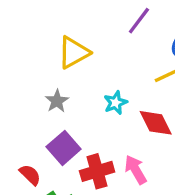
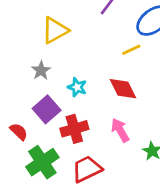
cyan star: (115, 103) -> (77, 87), moved, turned -30
pink arrow: (136, 170) -> (120, 130), moved

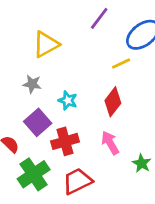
gray star: (41, 71) -> (32, 84), turned -30
red diamond: (123, 89) -> (113, 102), turned 64

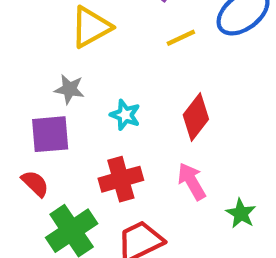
yellow line: (121, 63) -> (181, 38), moved
purple square: (38, 122) -> (50, 134), moved, turned 36

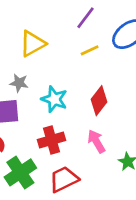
cyan star: (125, 115) -> (54, 99), size x1.4

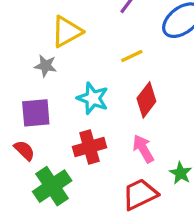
yellow line: (90, 50) -> (132, 56), moved
gray star: (19, 83) -> (46, 66), moved
red trapezoid: (64, 179) -> (140, 194), moved

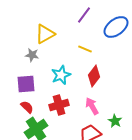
yellow line: (132, 56) -> (85, 49), turned 48
cyan star: (93, 98) -> (61, 75), turned 30
red semicircle: (24, 150) -> (27, 107), moved

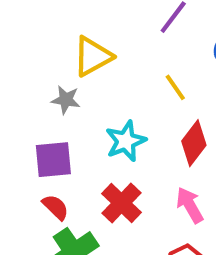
yellow line: (85, 49) -> (175, 87), turned 32
red cross: (59, 105) -> (122, 203), turned -30

